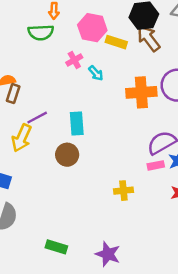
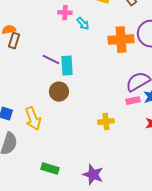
pink cross: (74, 60) -> (65, 13), turned 32
purple line: (37, 118) -> (51, 60), moved, turned 54
yellow arrow: (22, 138) -> (33, 119), moved, turned -45

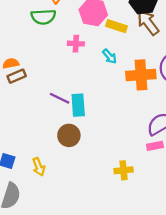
cyan arrow: (83, 24) -> (110, 56), moved
brown rectangle: (14, 41) -> (17, 76), turned 49
yellow arrow: (33, 119) -> (39, 167), size x0.7

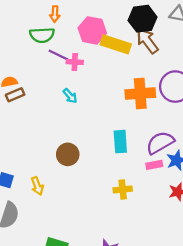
yellow rectangle: (117, 26) -> (116, 44), size x1.4
cyan arrow: (110, 56) -> (70, 96), moved
purple line: (60, 98) -> (58, 55), moved
cyan rectangle: (78, 105) -> (120, 142), moved

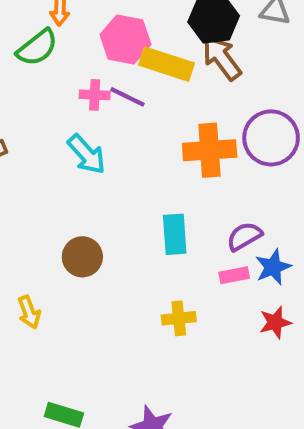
green semicircle: (42, 35) -> (37, 48), turned -35
purple line: (58, 55) -> (127, 97), moved
cyan arrow: (70, 96) -> (86, 154), size x1.5
purple semicircle: (160, 143) -> (244, 236), size x0.7

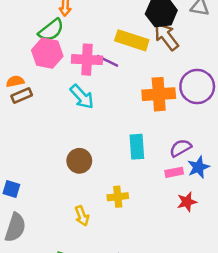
pink hexagon: (125, 39) -> (47, 53), moved
pink cross: (95, 95) -> (87, 60), size x1.6
yellow arrow: (29, 312) -> (82, 216), moved
yellow cross: (179, 318) -> (118, 197), moved
red star: (275, 322) -> (187, 202), moved

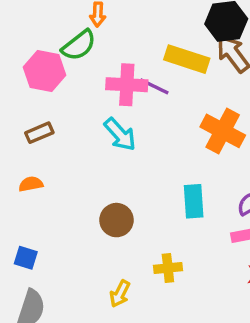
pink hexagon: (47, 53) -> (45, 71), moved
orange semicircle: (15, 81) -> (31, 184), moved
orange cross: (159, 94) -> (223, 131), turned 32
yellow arrow: (82, 216) -> (120, 294), turned 48

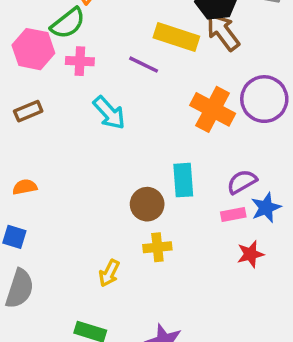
pink cross: (127, 85) -> (80, 61), moved, size x0.7
orange semicircle: (31, 184) -> (25, 187), moved
brown circle: (117, 220) -> (147, 204), moved

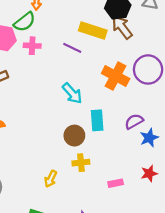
cyan arrow: (109, 113) -> (72, 93), moved
pink rectangle: (233, 215) -> (116, 183), moved
red star: (250, 254) -> (149, 173), moved

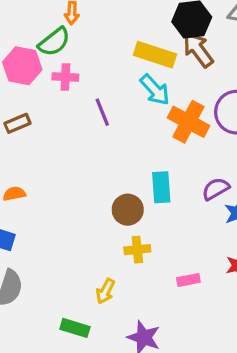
purple line: (72, 48) -> (102, 112), moved, turned 42
cyan arrow: (72, 93) -> (155, 90), moved
yellow arrow: (51, 179) -> (105, 291), moved

